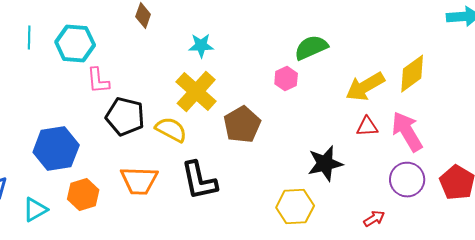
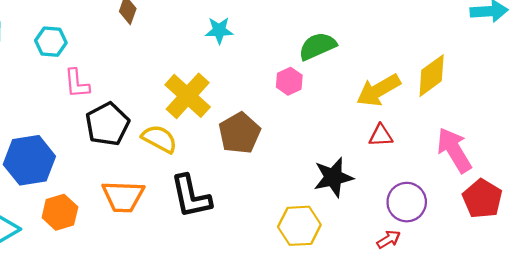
cyan hexagon: (75, 44) -> (51, 42), size x0.7
cyan star: (201, 46) -> (219, 30), moved
black pentagon: (125, 117) -> (107, 124), turned 30
pink arrow: (407, 132) -> (454, 150), moved
purple circle: (407, 180) -> (407, 202), moved

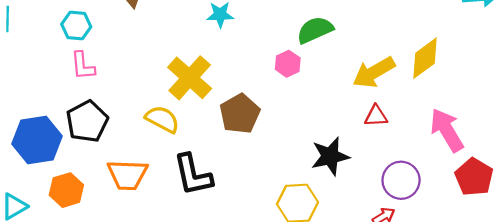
cyan hexagon: (51, 42) -> (76, 26), moved
black pentagon: (107, 124) -> (87, 121), moved

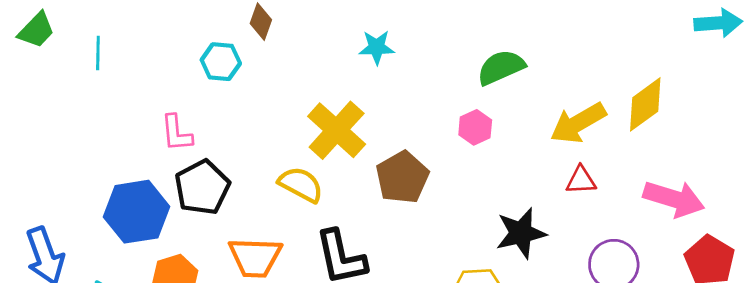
cyan hexagon: (76, 26) -> (221, 62), moved
pink hexagon: (288, 64) -> (475, 127), moved
pink L-shape: (83, 66) -> (177, 133), moved
pink arrow: (447, 130) -> (674, 199), turned 138

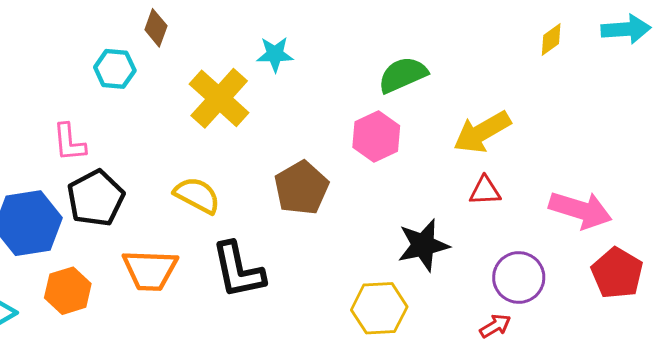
yellow diamond: (645, 104) -> (551, 40), moved, size x0.6
pink hexagon: (475, 127) -> (376, 136), size x1.4
yellow cross: (337, 130) -> (219, 98), moved

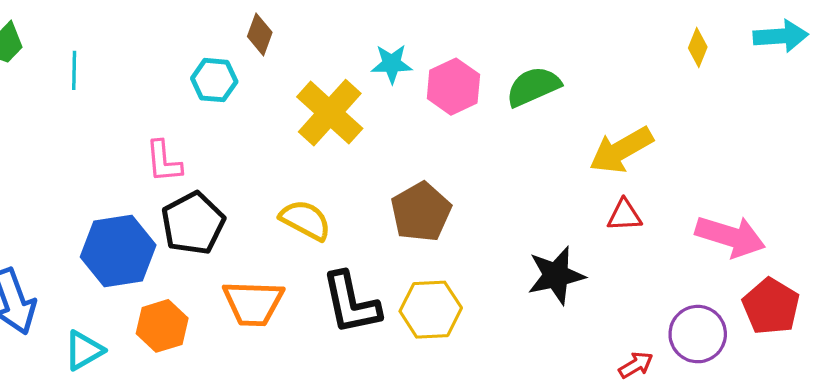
yellow diamond: (551, 40) -> (698, 47), turned -32
pink hexagon: (376, 136) -> (453, 87), moved
purple circle: (519, 277) -> (698, 334), moved
yellow hexagon: (379, 308) -> (431, 310), moved

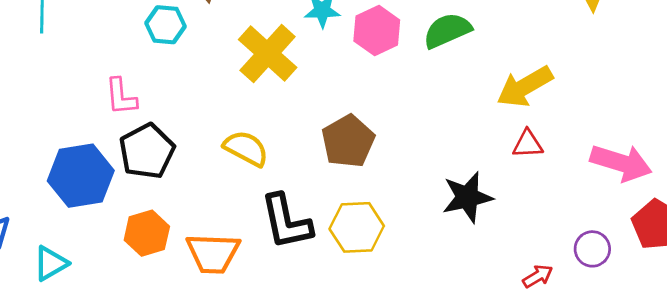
orange trapezoid: (253, 303) -> (213, 253), moved
orange hexagon: (162, 326) -> (147, 233), moved
purple circle: (698, 334) -> (592, 249), size x0.7

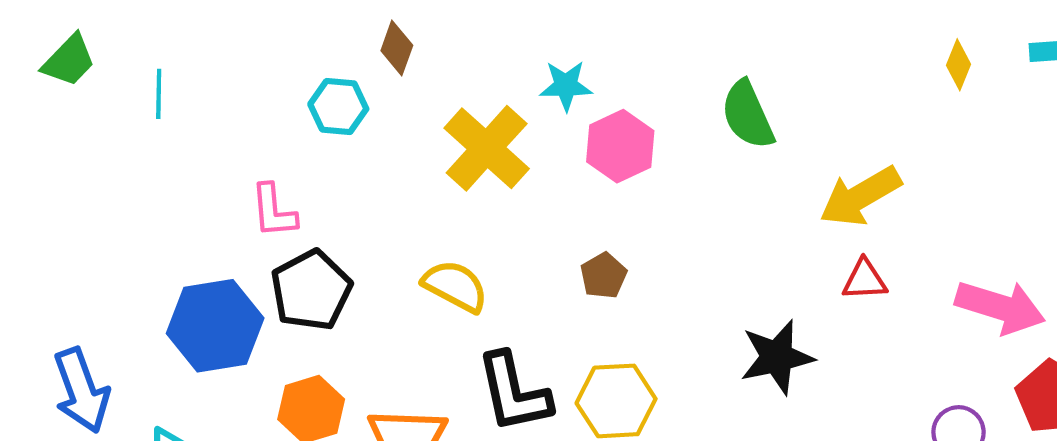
pink hexagon: (377, 31) -> (620, 146), moved
green semicircle: (447, 31) -> (748, 115), turned -90
brown pentagon: (348, 141) -> (604, 276), size x0.6

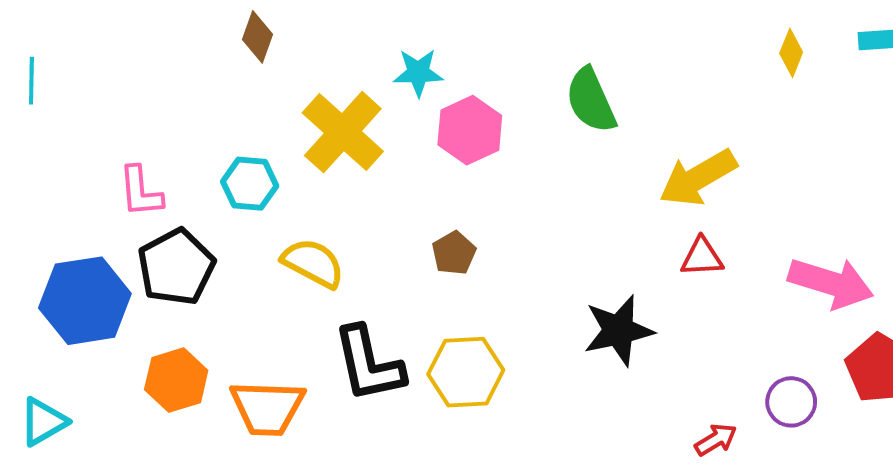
cyan hexagon: (338, 106) -> (250, 184), moved

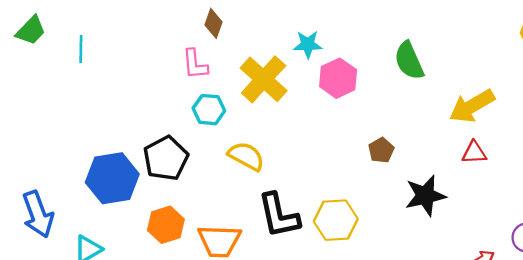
pink L-shape: (141, 192) -> (195, 64), moved
brown pentagon: (454, 253) -> (381, 150), moved

